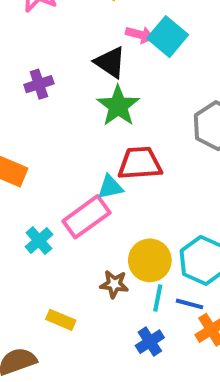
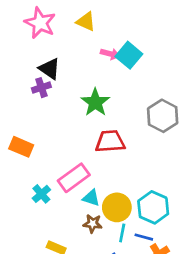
black triangle: (110, 62) -> (49, 69), moved
cyan triangle: (110, 187) -> (91, 198), moved, turned 30

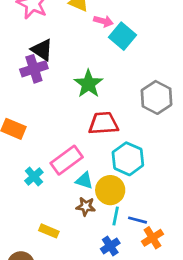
pink arrow: (110, 54) -> (103, 21), moved
purple cross: (41, 88) -> (34, 69), size x1.4
cyan hexagon: (153, 207) -> (128, 159), moved

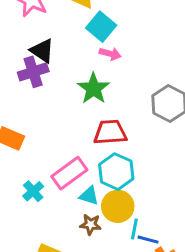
pink arrow: (103, 21) -> (110, 54), moved
cyan square: (122, 36) -> (101, 27), moved
cyan hexagon: (128, 159) -> (116, 172), moved
cyan line: (116, 216) -> (134, 229), moved

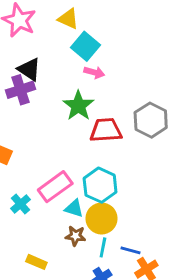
red trapezoid: (110, 132) -> (106, 130), moved
cyan line: (134, 229) -> (103, 247), moved

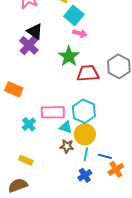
purple cross: (21, 90) -> (29, 45), turned -30
pink rectangle: (55, 187) -> (53, 112), turned 35
yellow rectangle: (36, 262) -> (26, 160), moved

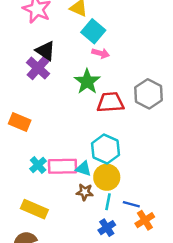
pink rectangle: (53, 112) -> (63, 166), moved
yellow rectangle: (26, 160) -> (34, 209), size x1.5

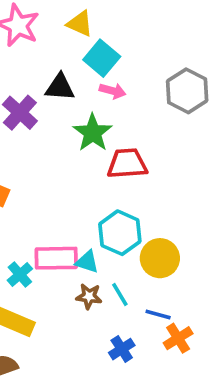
black triangle: (45, 51) -> (60, 87), moved, turned -30
gray hexagon: (148, 94) -> (187, 91), moved
cyan cross: (38, 165) -> (20, 275), moved
yellow circle: (107, 177) -> (160, 258), moved
cyan line: (108, 202) -> (120, 295), moved, turned -42

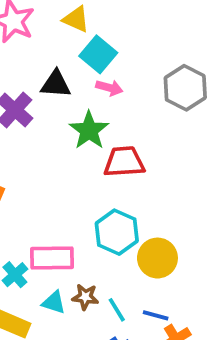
cyan triangle: (87, 262) -> (54, 302), moved
cyan line: (120, 295) -> (117, 310), moved

